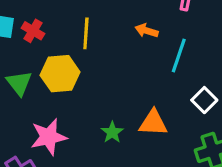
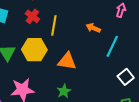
red cross: (33, 31) -> (32, 16), moved
orange triangle: (153, 123) -> (67, 61), moved

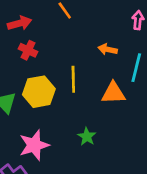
yellow line: (54, 25) -> (73, 79), moved
orange triangle: (67, 61) -> (113, 93), moved

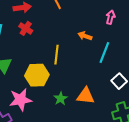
yellow hexagon: (39, 92) -> (37, 75), moved
orange triangle: (113, 93) -> (86, 96), moved

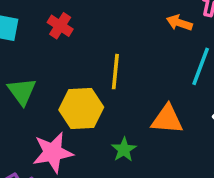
orange arrow: (85, 36) -> (179, 23), moved
orange triangle: (86, 96) -> (167, 119), moved

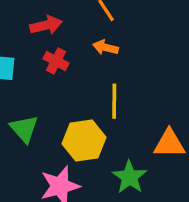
orange arrow: (179, 23) -> (106, 47), moved
green star: (124, 150) -> (129, 177), size x1.4

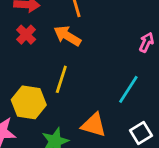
orange arrow: (106, 47) -> (67, 36), size x1.4

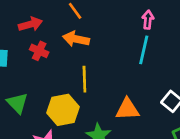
cyan line: (128, 89) -> (144, 50), moved

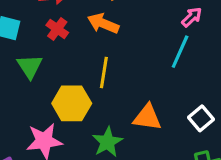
pink arrow: (148, 20) -> (192, 17), turned 30
green triangle: (17, 103) -> (30, 66), moved

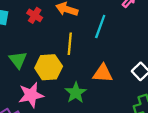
cyan line: (180, 52) -> (100, 26), moved
green triangle: (30, 66) -> (18, 60), moved

